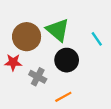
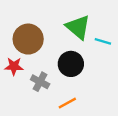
green triangle: (58, 30) -> (78, 27), moved
cyan line: (97, 39) -> (103, 41), turned -40

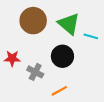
brown circle: (28, 39) -> (33, 21), moved

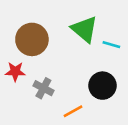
brown circle: (33, 21) -> (32, 39), moved
black circle: (62, 56) -> (102, 86), moved

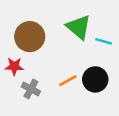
gray cross: (43, 88) -> (31, 89), moved
orange line: (73, 111) -> (68, 81), moved

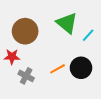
cyan line: (104, 41) -> (88, 35), turned -64

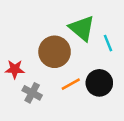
brown circle: (25, 31) -> (55, 52), moved
cyan line: (88, 35) -> (108, 43), turned -64

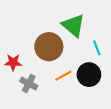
cyan line: (108, 43) -> (97, 48), moved

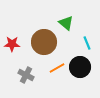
green triangle: (73, 25) -> (66, 23), size x0.7
red star: (13, 62) -> (12, 44), moved

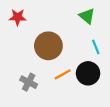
green triangle: (66, 23) -> (87, 16), moved
red star: (12, 44) -> (18, 17), moved

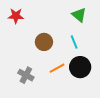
brown circle: (48, 46) -> (44, 42), size x0.7
cyan line: (96, 47) -> (74, 42), moved

